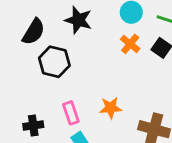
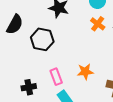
black semicircle: (34, 32) -> (15, 24), moved

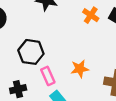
black hexagon: (42, 39) -> (31, 52), moved

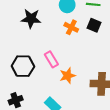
pink rectangle: (48, 76) -> (51, 59), moved

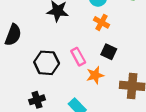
black square: (94, 25) -> (109, 52), moved

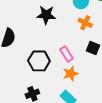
orange star: (95, 75) -> (71, 74), moved

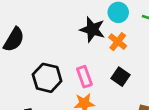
black star: (46, 15) -> (92, 30), moved

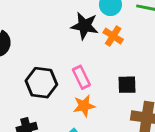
black square: (120, 77) -> (127, 85), moved, turned -30

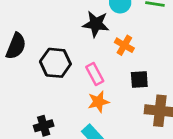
orange cross: (113, 36) -> (124, 45), moved
black hexagon: (41, 83) -> (55, 63), moved

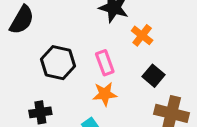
black hexagon: (55, 63) -> (58, 63), moved
black square: (139, 79) -> (153, 76), turned 36

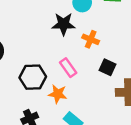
orange star: (105, 94) -> (58, 94), moved, turned 30

